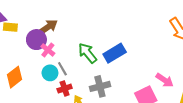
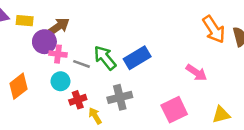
yellow rectangle: (10, 27) -> (25, 21), moved
pink cross: (48, 50) -> (58, 54), turned -32
gray line: (62, 69) -> (81, 64), moved, turned -40
pink arrow: (165, 80) -> (196, 73), moved

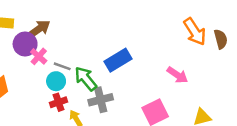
pink cross: (58, 54) -> (39, 56), turned 35
green arrow: (105, 58) -> (86, 79), moved
cyan circle: (60, 81) -> (56, 81), moved

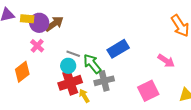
purple circle: (25, 44) -> (39, 23), moved
pink cross: (39, 56) -> (37, 46), moved
red cross: (59, 102) -> (70, 83), size x1.6

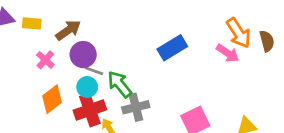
purple circle: (39, 23) -> (83, 55), moved
blue rectangle: (118, 49) -> (172, 48), moved
pink arrow: (166, 61) -> (228, 53), moved
orange diamond: (22, 72) -> (52, 99), moved

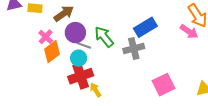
green arrow: (120, 84) -> (104, 37), moved
orange diamond: (52, 99) -> (52, 52), moved
gray cross: (136, 107) -> (134, 48), moved

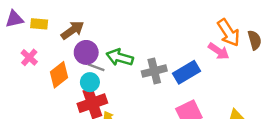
blue rectangle: (145, 27) -> (186, 72), moved
pink cross: (46, 37) -> (29, 57), moved
green arrow: (104, 37) -> (120, 57), turned -35

